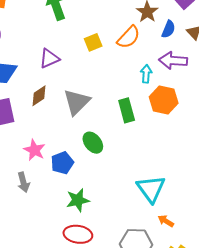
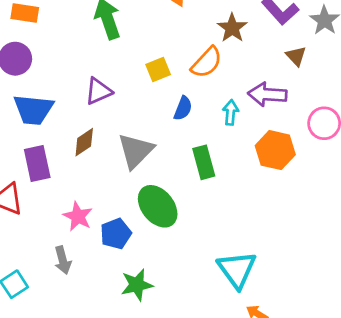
blue semicircle: (168, 29) -> (183, 108), moved
orange hexagon: (164, 100) -> (275, 150), moved
green ellipse: (93, 143) -> (158, 206), size x1.4

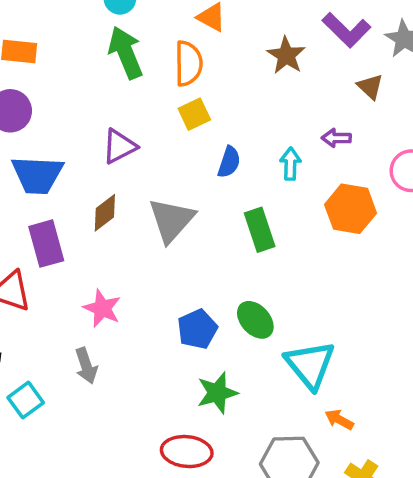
orange semicircle: (207, 62) -> (188, 63), moved, turned -40
purple arrow: (267, 94) -> (336, 138), size x0.6
green ellipse: (158, 206) -> (255, 320), moved, size x0.7
blue pentagon: (116, 234) -> (197, 329), moved
green star: (137, 285) -> (217, 393), moved

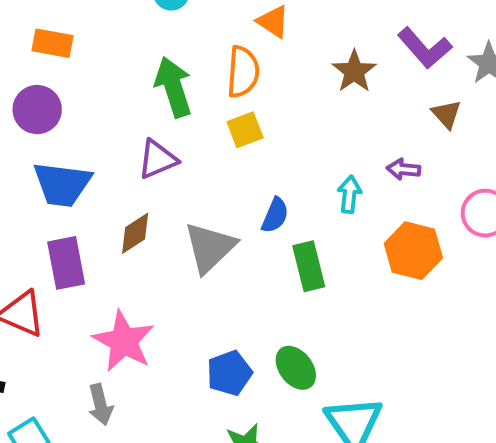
green arrow: (126, 53) -> (173, 87), moved
blue semicircle: (229, 162) -> (275, 215), moved
pink star: (102, 308) -> (124, 341), size x1.4

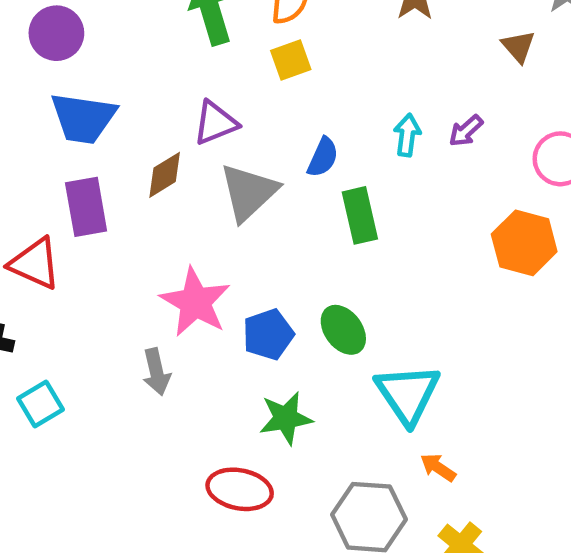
purple triangle: (157, 159) -> (215, 123), moved
purple arrow: (404, 169) -> (466, 131), moved, turned -48
orange hexagon: (413, 251) -> (524, 243), moved
pink star: (124, 341) -> (195, 302), moved
gray arrow: (100, 405) -> (156, 372), moved

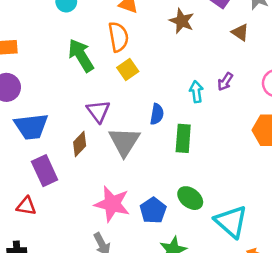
purple triangle: (215, 123) -> (98, 111), turned -30
green rectangle: (360, 215) -> (183, 138), turned 32
red triangle: (35, 263) -> (26, 206), size x0.7

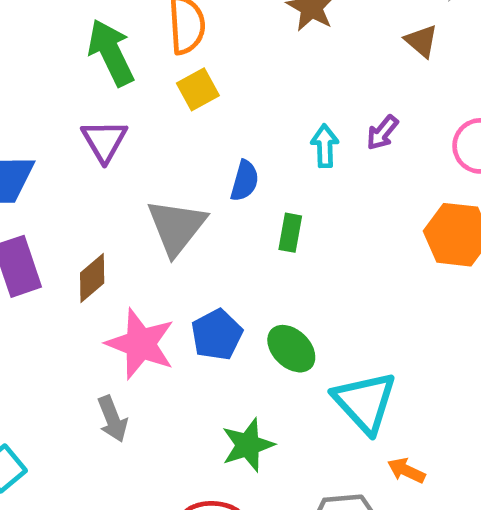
purple triangle: (98, 111) -> (104, 141), moved
green rectangle: (183, 138) -> (290, 233), size x0.7
brown diamond: (80, 144) -> (92, 278), moved
blue pentagon: (153, 210) -> (217, 335), moved

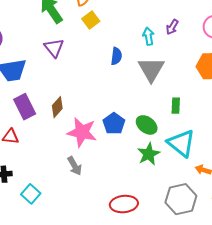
gray triangle: (176, 227) -> (151, 69), moved
green rectangle: (290, 233) -> (176, 106), moved
green star: (248, 445) -> (149, 154), moved

